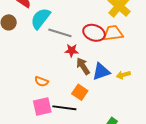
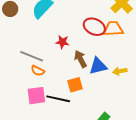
gray line: (60, 33) -> (32, 56), moved
red star: (72, 51) -> (62, 42), moved
orange square: (80, 92) -> (75, 85), turned 35

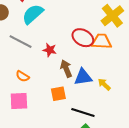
gray line: (32, 56) -> (21, 42), moved
yellow arrow: (120, 71) -> (104, 84), turned 48
black line: (58, 99) -> (83, 112), moved

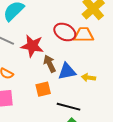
red star: (50, 50) -> (32, 46), size x1.6
yellow arrow: (104, 84) -> (88, 78), turned -32

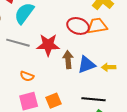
brown arrow: (50, 64) -> (68, 60), turned 30
orange square: (43, 89) -> (54, 101), moved

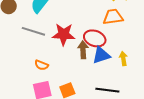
red ellipse: (78, 26) -> (95, 38), moved
yellow arrow: (109, 67) -> (123, 59), turned 80

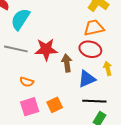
red ellipse: (95, 38) -> (90, 49), moved
blue triangle: (101, 55) -> (87, 79), moved

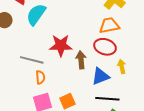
gray line: (16, 49) -> (32, 60), moved
orange semicircle: (27, 82) -> (40, 77), turned -112

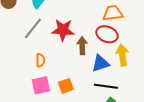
gray line: (32, 60) -> (33, 28), moved, turned -70
yellow arrow: (122, 66) -> (122, 55), size x1.5

